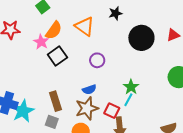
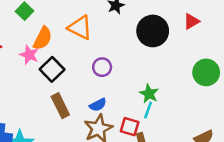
brown rectangle: (55, 101) -> (60, 106), moved

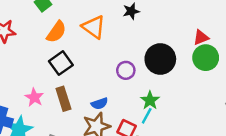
black circle: (153, 31) -> (160, 59), moved
pink star: (29, 55) -> (34, 97), moved
purple circle: (102, 67) -> (126, 70), moved
green circle: (206, 72) -> (206, 58), moved

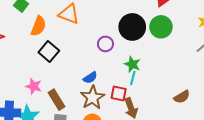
green circle: (206, 58) -> (161, 27), moved
brown rectangle: (63, 99) -> (57, 100), moved

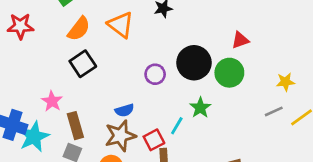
green star: (132, 64) -> (200, 108), moved
red square: (119, 93) -> (154, 140), turned 35

